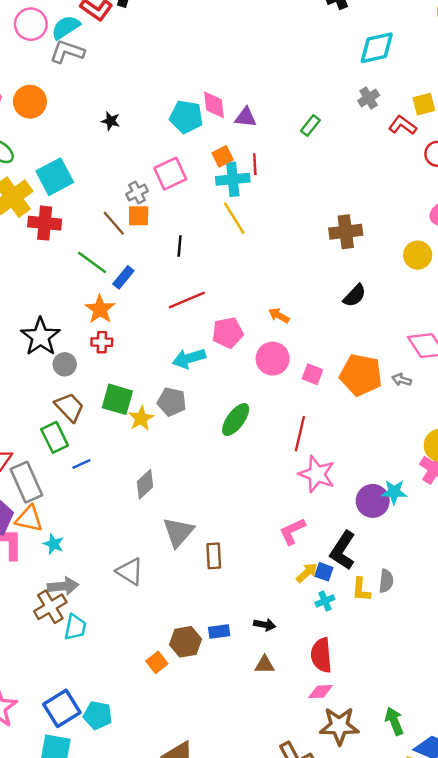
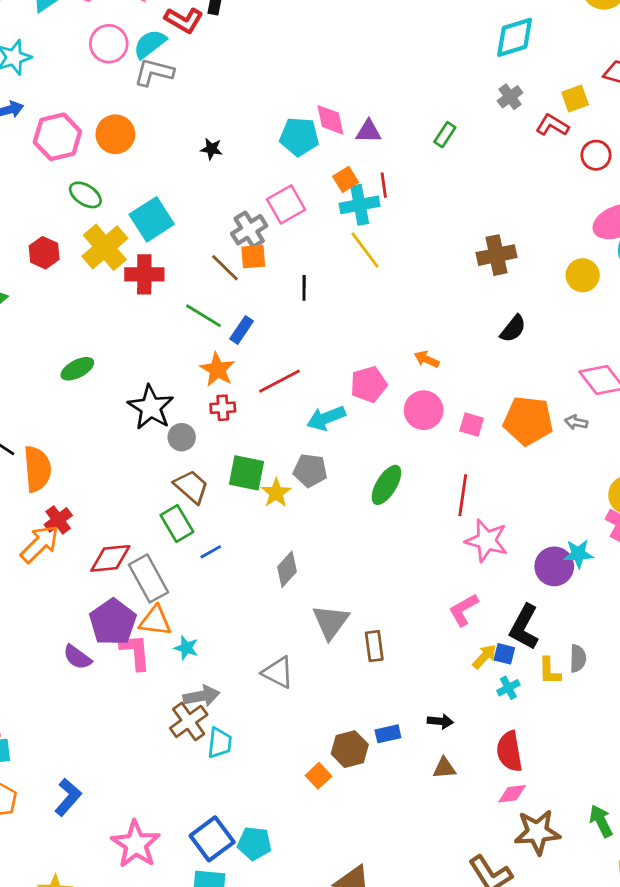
gray cross: (137, 192) -> (249, 230), size x1.4
red line: (187, 300) -> (280, 381), moved

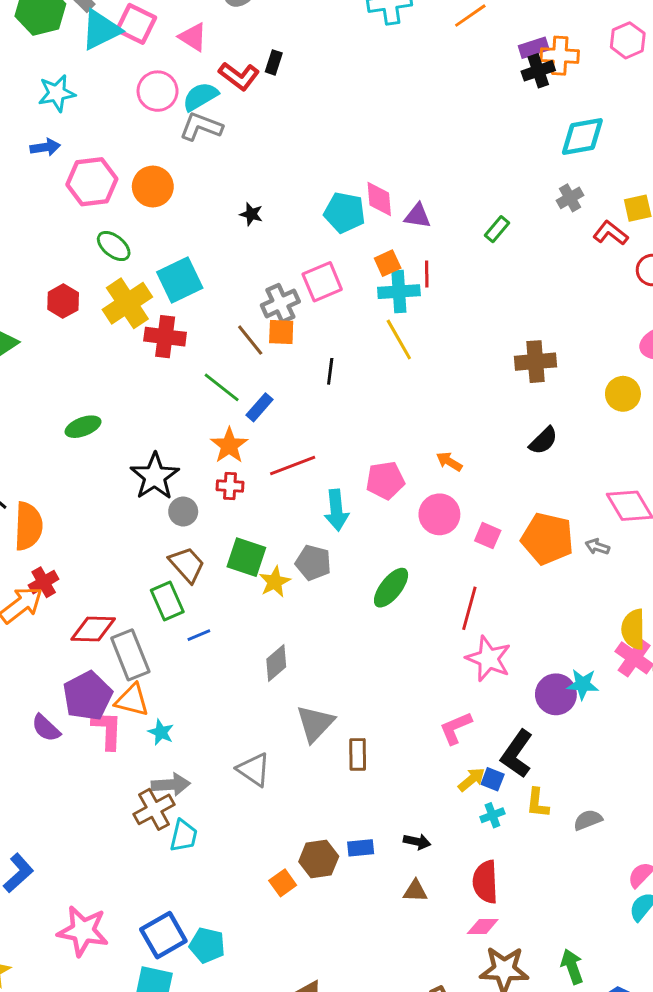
cyan arrow: (326, 418) -> (336, 510), turned -81
gray semicircle: (578, 658) -> (588, 820), moved, turned -120
pink star: (136, 844) -> (83, 931), turned -30

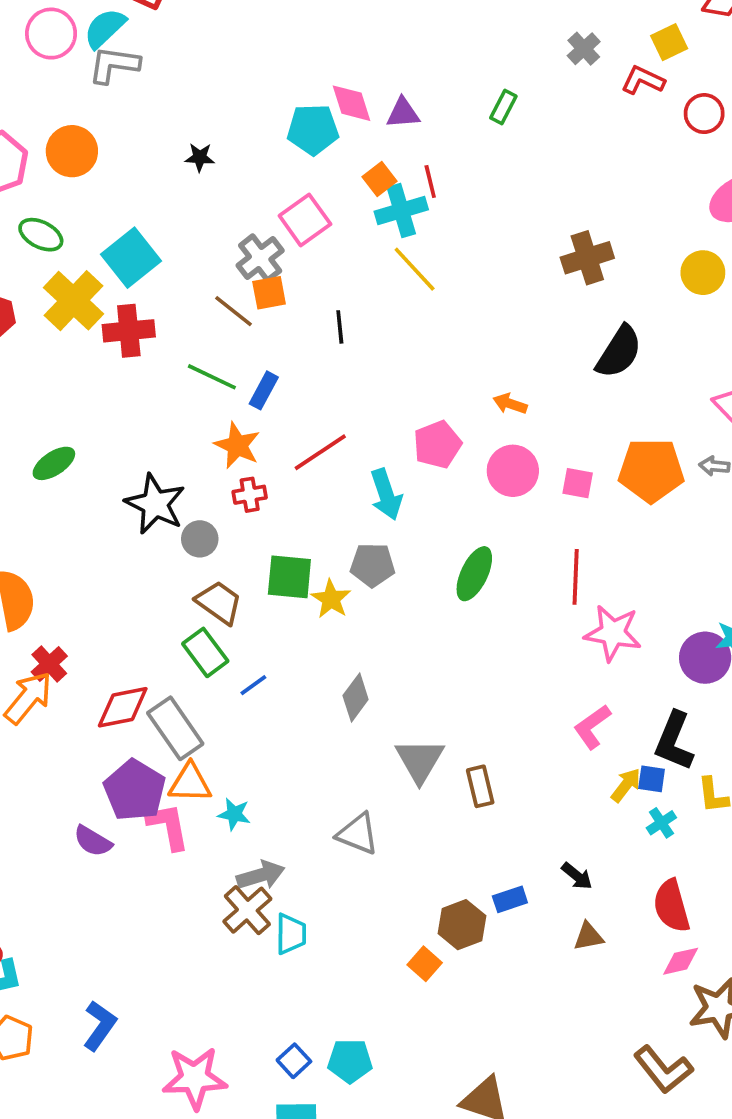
black semicircle: (543, 441) -> (619, 352), size x1.4
black arrow: (417, 842) -> (577, 876), turned 40
blue square: (163, 935) -> (294, 1061), size x0.6

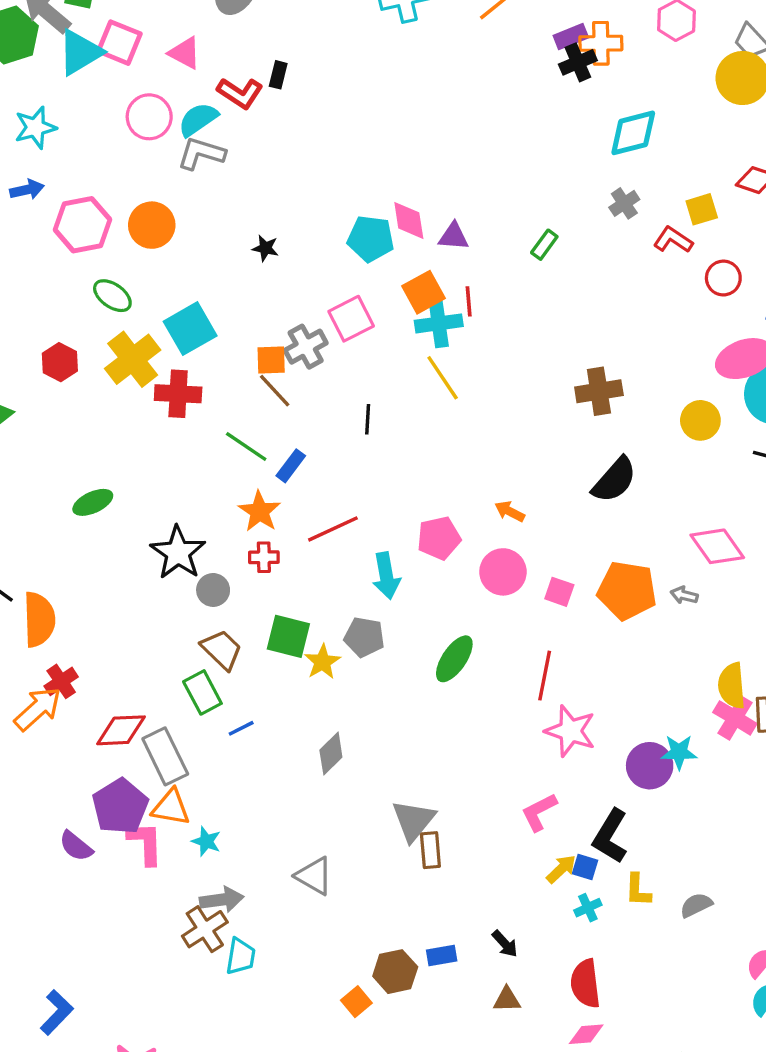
orange square: (380, 179) -> (424, 292), size x1.4
orange square: (269, 293) -> (271, 360), moved
gray triangle: (420, 760) -> (413, 820), moved

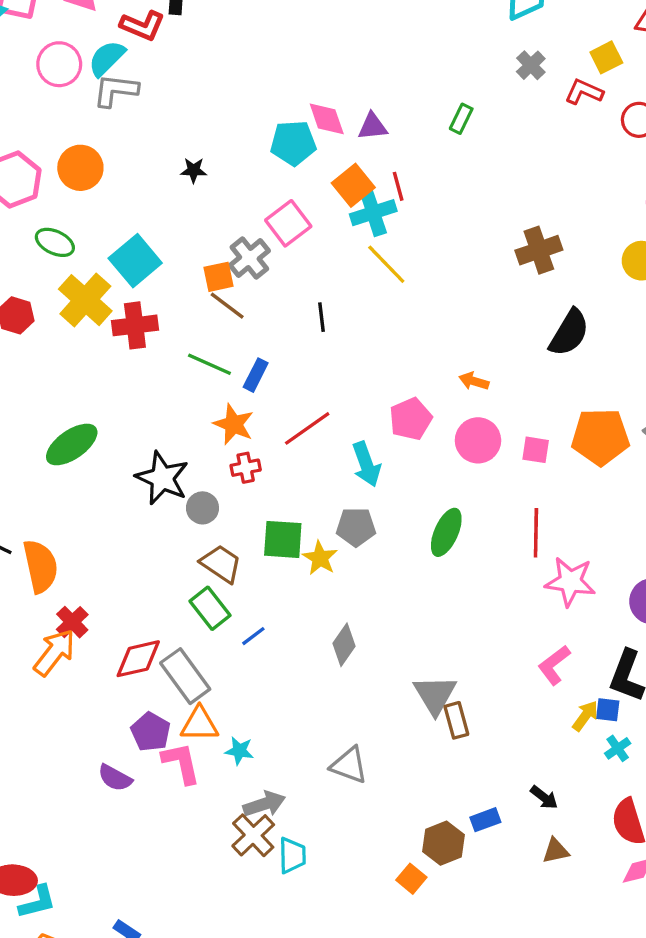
green ellipse: (93, 502) -> (72, 444), size x1.4
purple pentagon: (120, 806) -> (151, 732), size x0.7

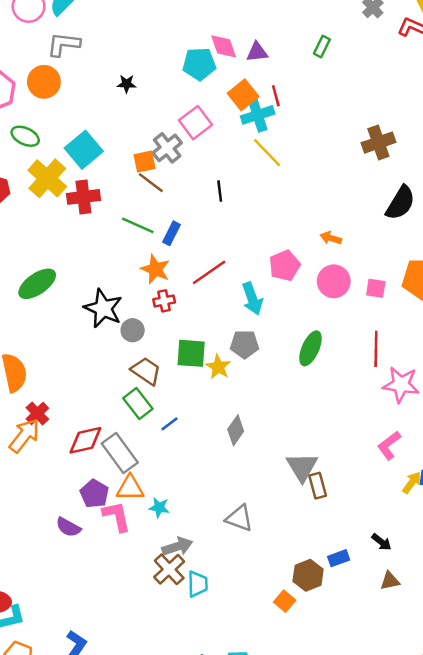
gray L-shape: (116, 90) -> (64, 44), moved

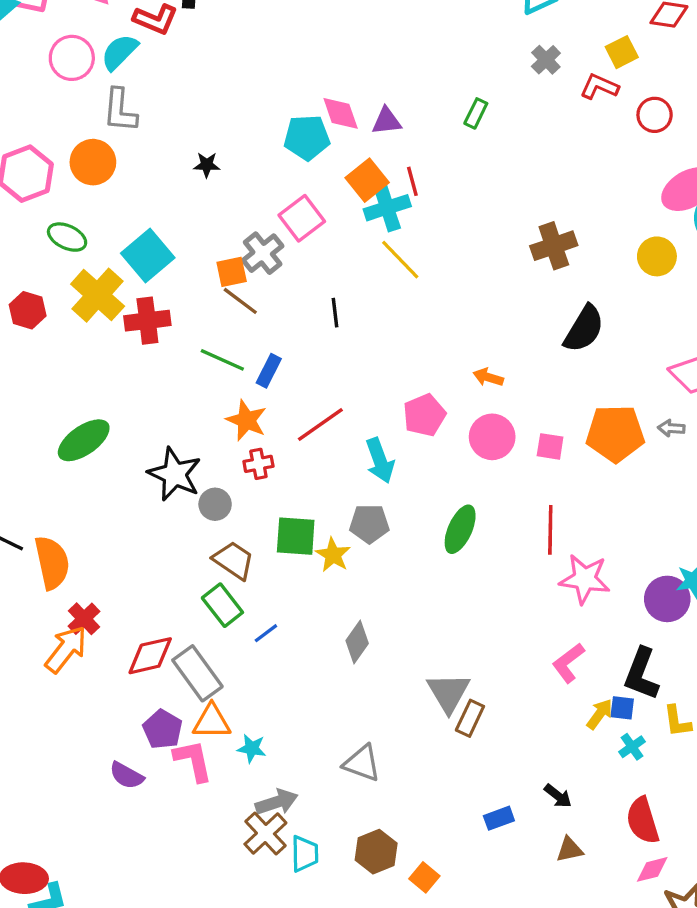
gray L-shape: (64, 44) -> (120, 110), turned -92
brown rectangle: (318, 486) -> (470, 718), turned 40
brown hexagon: (308, 575) -> (376, 852), moved

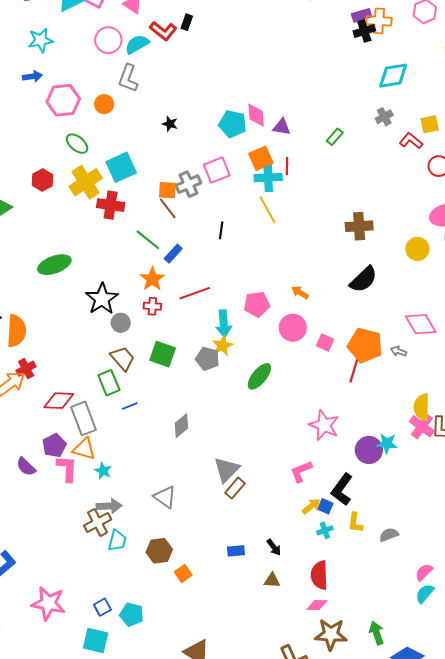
orange circle: (93, 162) -> (104, 104), size x0.7
red line: (550, 530) -> (355, 368), moved
yellow star: (333, 555) -> (222, 346), moved

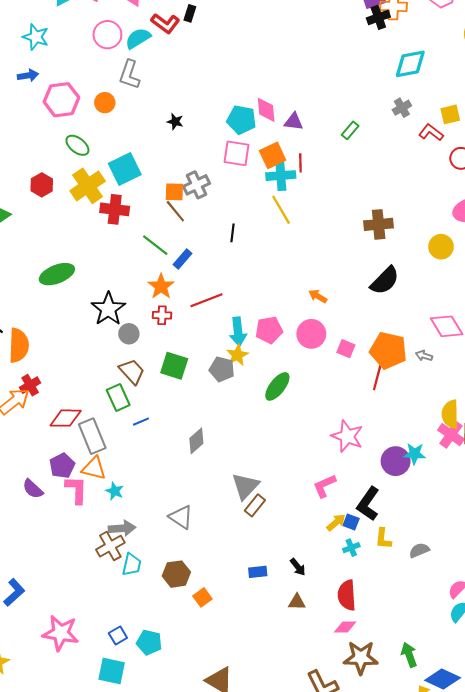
cyan star: (41, 40) -> (36, 37), turned 30
pink square: (217, 170) -> (236, 153), moved, turned 32
pink pentagon: (257, 304) -> (269, 330), moved

